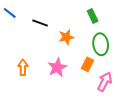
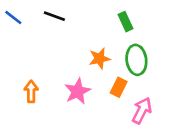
black line: (40, 23) -> (54, 16), moved
orange star: (66, 37) -> (99, 59), moved

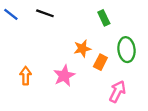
green ellipse: (136, 60) -> (126, 50), moved
orange rectangle: (119, 87) -> (100, 62), moved

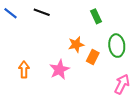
pink arrow: (117, 92) -> (122, 84), moved

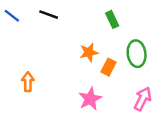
pink star: (59, 70) -> (90, 99), moved

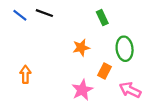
blue line: (12, 16) -> (20, 15), moved
orange rectangle: (108, 67) -> (105, 71), moved
pink arrow: (143, 99) -> (130, 90), turned -90

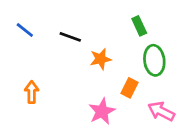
black line: (44, 13) -> (70, 37), moved
blue line: (20, 15) -> (25, 30), moved
green rectangle: (102, 18) -> (139, 26), moved

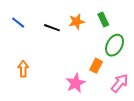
orange star: (101, 59) -> (77, 22), moved
green ellipse: (154, 60) -> (115, 45), turned 35
pink arrow: (161, 111) -> (120, 83), turned 102

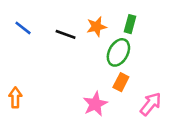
green rectangle: (103, 19) -> (130, 24), turned 40
green ellipse: (115, 45) -> (118, 52), moved
orange arrow: (23, 69) -> (15, 98), moved

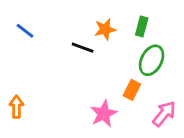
black line: (66, 34) -> (83, 48), moved
green ellipse: (118, 52) -> (152, 60), moved

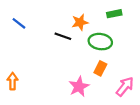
green rectangle: (142, 26) -> (114, 14), moved, turned 64
green ellipse: (152, 60) -> (100, 42), moved, turned 70

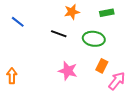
orange star: (80, 22) -> (72, 12), moved
orange rectangle: (100, 68) -> (102, 66), moved
pink star: (79, 87) -> (68, 71), moved, turned -30

